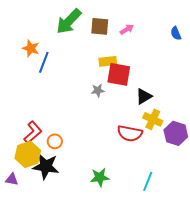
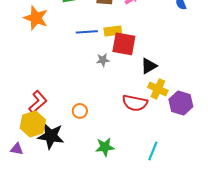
orange star: (31, 48) -> (36, 18), size x1.4
blue line: (44, 62) -> (87, 32), moved, turned 65
orange circle: (55, 141) -> (80, 111), moved

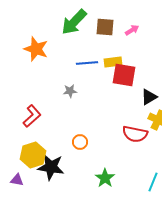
gray star: (103, 60) -> (70, 91), moved
red L-shape: (38, 102) -> (32, 116), moved
green star: (105, 147) -> (105, 178), turned -30

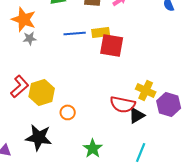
gray star: (70, 91) -> (30, 38), moved
black triangle: (149, 97) -> (137, 115), moved
yellow hexagon: (33, 155) -> (42, 92), moved

